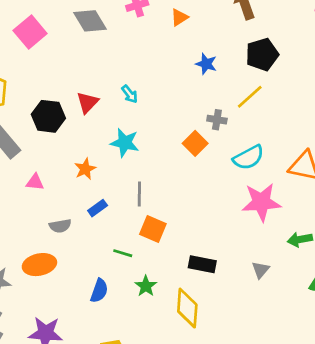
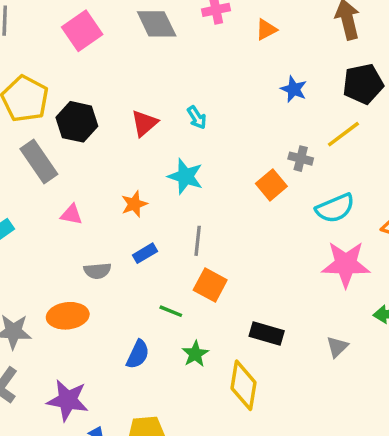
black hexagon: (48, 116) -> (77, 122), moved

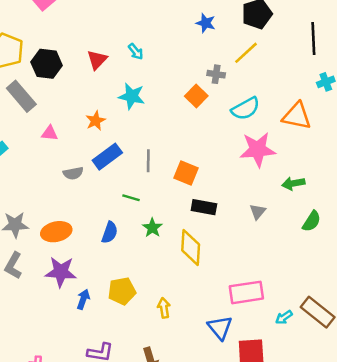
gray line: (198, 241) -> (148, 161), moved
blue rectangle: (145, 253) -> (107, 157), size x1.6
orange square: (210, 285) -> (186, 173), moved
orange ellipse: (68, 316) -> (56, 232), moved

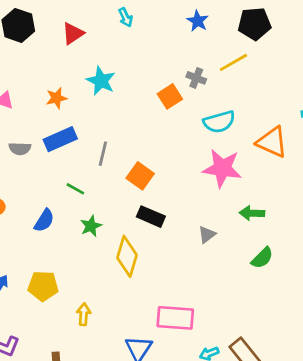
cyan arrow: (136, 52) -> (126, 17), moved

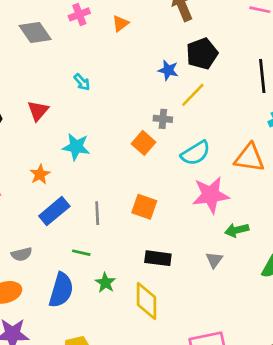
blue star: (198, 21) -> (168, 70), moved
gray semicircle: (20, 149) -> (22, 254), moved
orange square: (140, 176) -> (144, 207), moved
green arrow: (252, 213) -> (237, 230), moved
blue semicircle: (44, 221) -> (61, 290), size x1.5

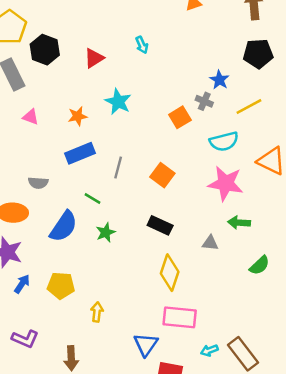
blue star: (168, 70) -> (219, 80), moved
yellow line: (193, 95) -> (249, 106), moved
gray triangle: (214, 260) -> (210, 243), turned 42
yellow diamond: (147, 301) -> (170, 273), moved

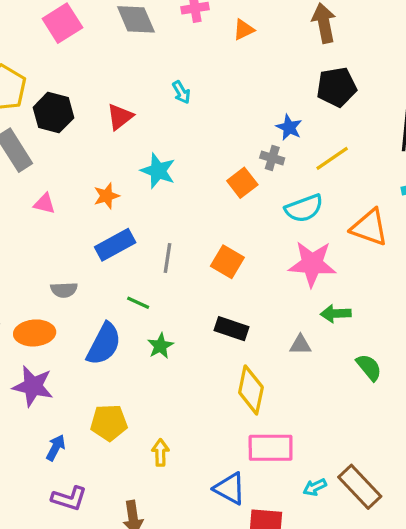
green semicircle: (260, 265) -> (369, 367), turned -80
blue arrow: (22, 284) -> (56, 448), moved
blue triangle: (146, 345) -> (230, 489), turned -30

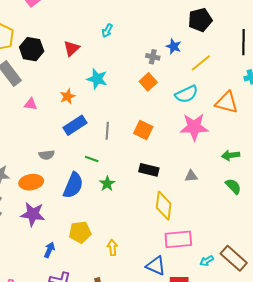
cyan arrow: (181, 92) -> (107, 31), turned 64
gray cross: (272, 158) -> (153, 57), moved
green arrow: (336, 314) -> (231, 155), moved

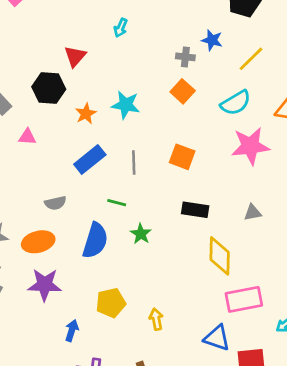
black hexagon: (32, 49) -> (49, 88), moved
cyan star: (97, 79) -> (126, 105), moved
orange star: (68, 96) -> (86, 114), moved

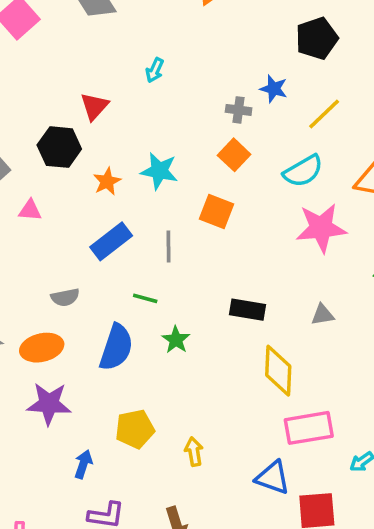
orange square: (182, 157) -> (217, 212), moved

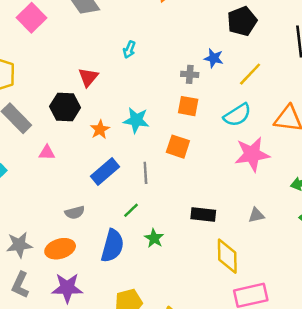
orange square: (234, 155) -> (188, 106), turned -30
green line: (145, 298) -> (131, 210), turned -56

